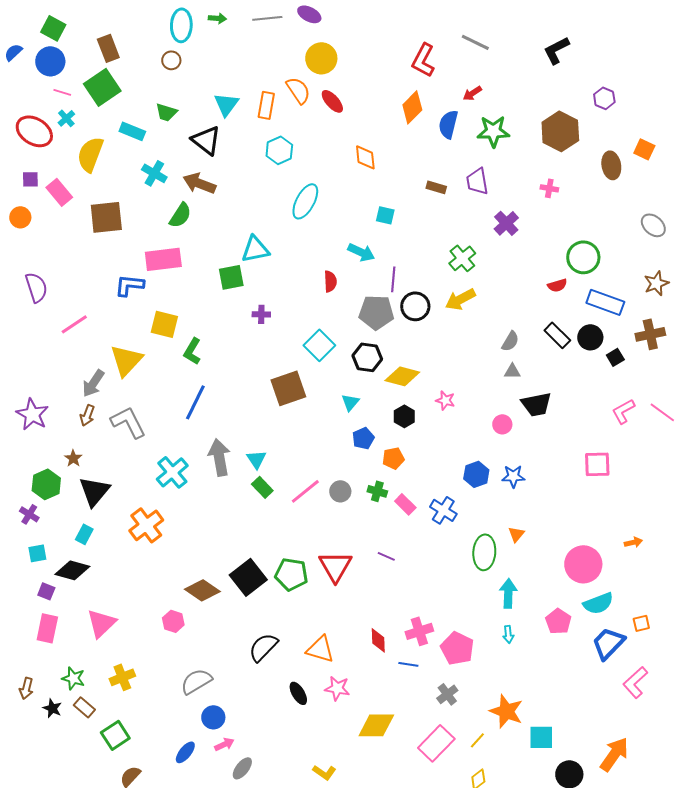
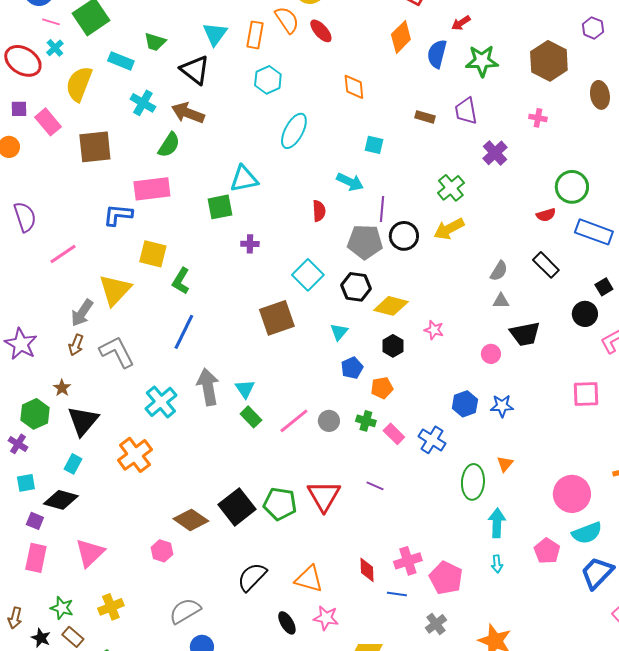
black circle: (590, 337) -> (585, 314), moved

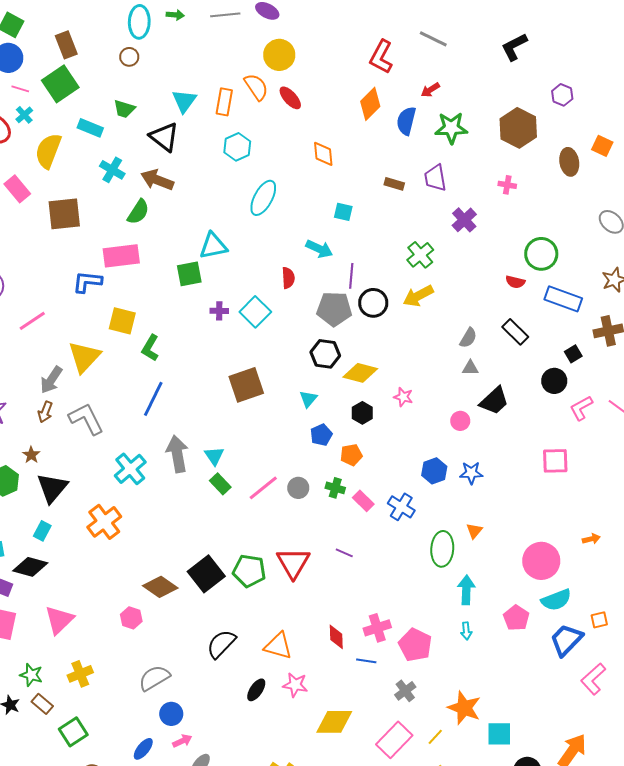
red semicircle: (546, 215) -> (515, 282), turned 30
cyan square: (308, 275) -> (255, 312), moved
black trapezoid: (525, 334) -> (494, 401), turned -32
black ellipse: (287, 623) -> (256, 690), turned 65

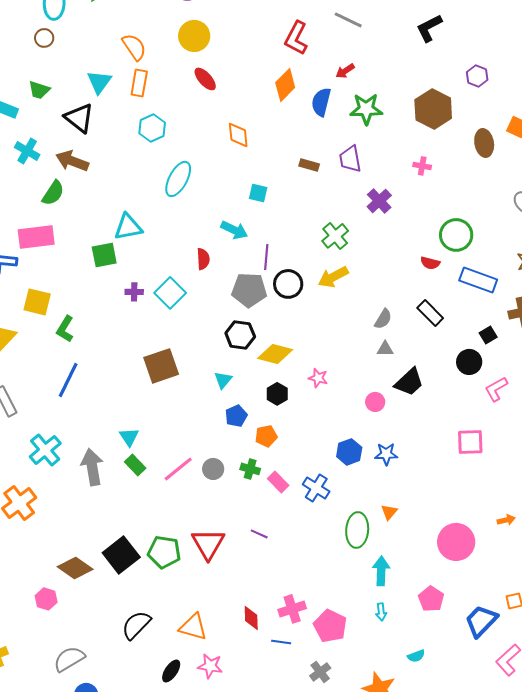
orange semicircle: (256, 87) -> (134, 47), moved
gray arrow: (177, 454) -> (92, 467), moved
cyan semicircle: (556, 600) -> (416, 656), moved, size x0.6

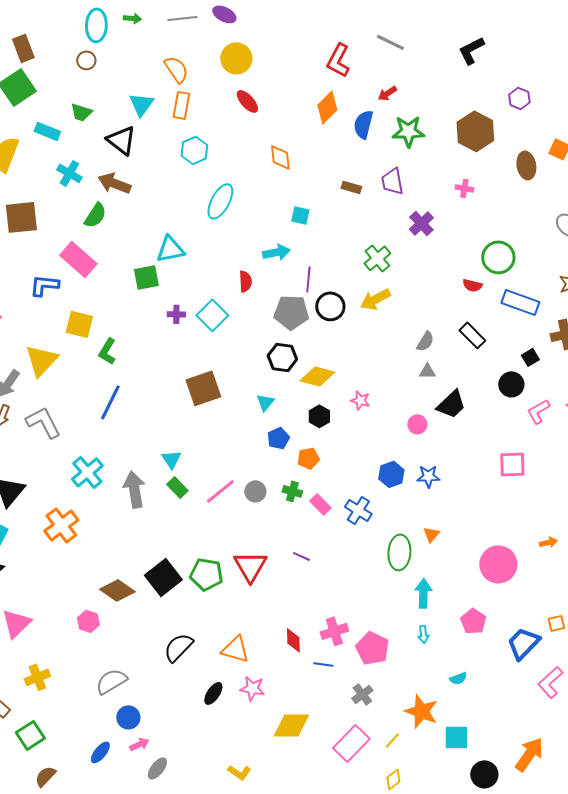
cyan arrow: (234, 230) -> (276, 252), turned -36
pink rectangle: (36, 237) -> (78, 259), turned 48

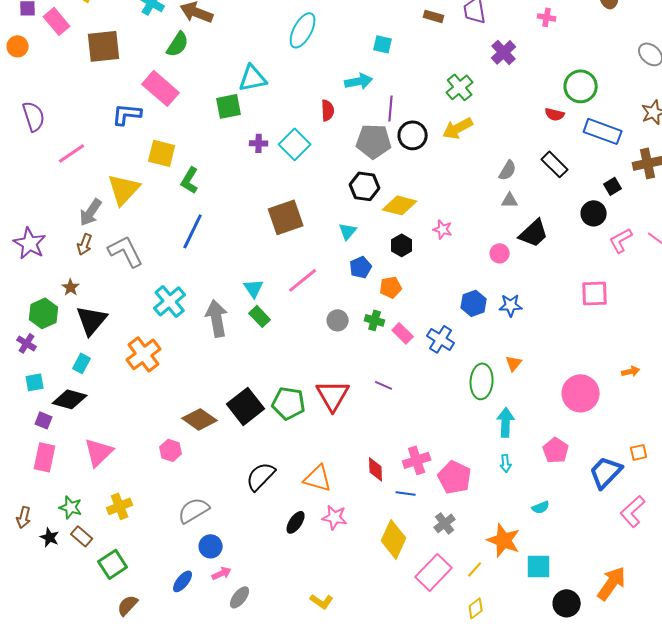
pink line: (220, 491) -> (303, 280), moved
yellow diamond: (291, 725) -> (394, 539), moved, turned -66

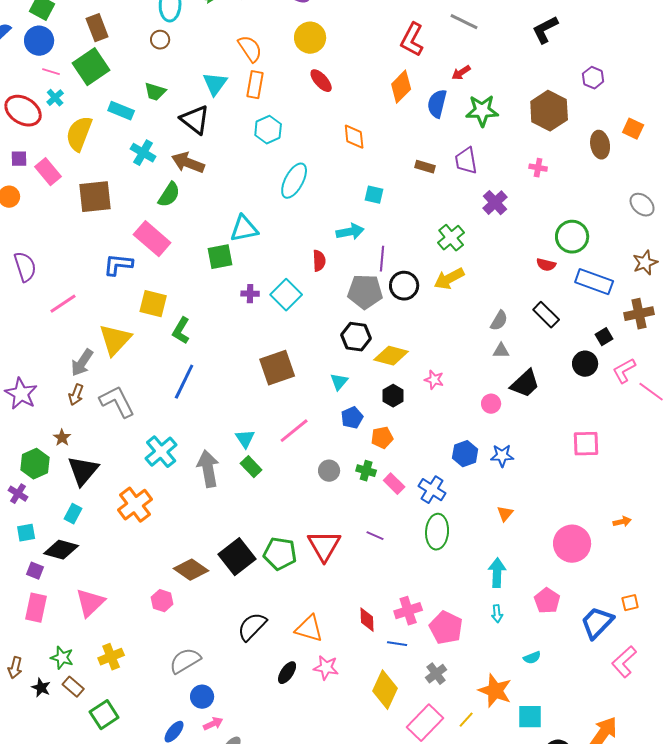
pink L-shape: (621, 240) -> (624, 371), moved
green ellipse: (482, 381) -> (437, 532), moved

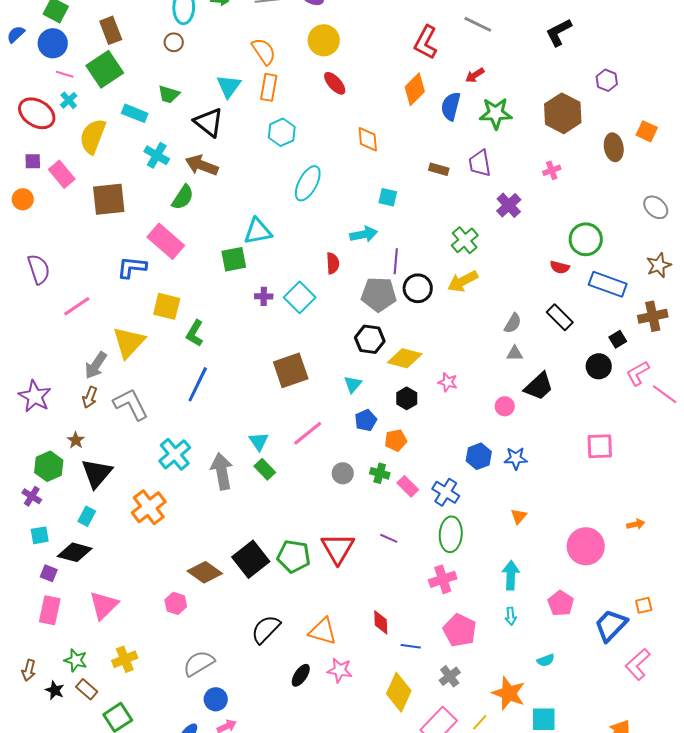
pink cross: (538, 168) -> (552, 170), turned -30
pink cross: (408, 611) -> (443, 579), moved

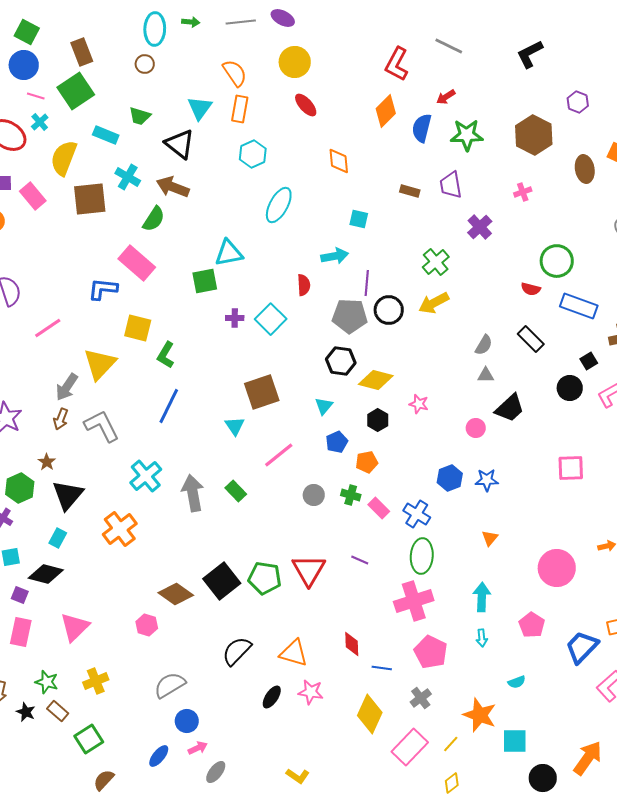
brown square: (109, 199) -> (90, 199), moved
cyan triangle: (259, 441) -> (235, 426), moved
pink cross: (443, 579) -> (414, 601), size x1.4

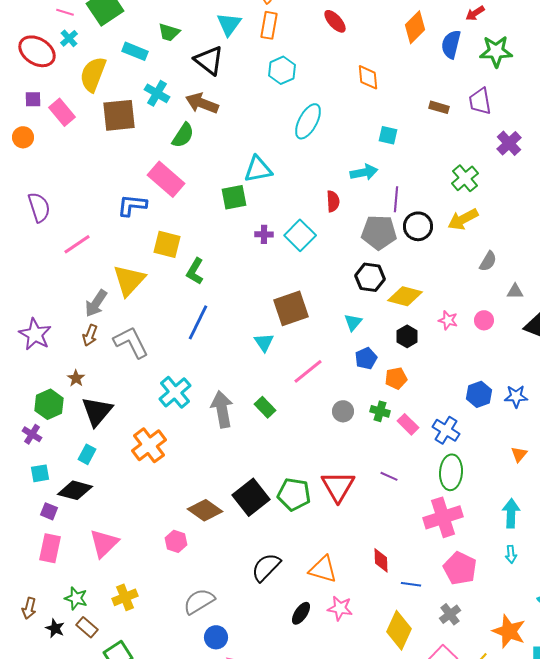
gray semicircle: (484, 345) -> (488, 261), moved
pink circle: (476, 428) -> (484, 320), moved

